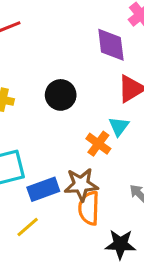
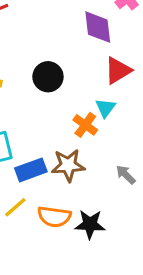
orange semicircle: (89, 208) -> (54, 217), moved, turned -84
black star: (120, 244) -> (90, 224), moved

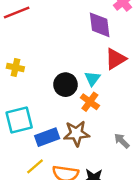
black circle: (48, 77) -> (65, 85), moved
cyan triangle: (105, 108) -> (92, 78), moved

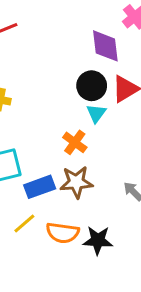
black circle: (65, 85) -> (92, 86), moved
orange cross: (90, 102) -> (75, 142), moved

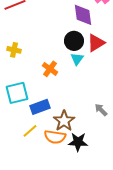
orange cross: (75, 142) -> (50, 69), moved
brown star: (76, 182) -> (64, 121), moved, turned -30

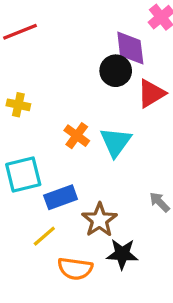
black circle: (74, 41) -> (116, 71), moved
cyan triangle: (77, 59) -> (116, 142), moved, size x1.5
orange semicircle: (55, 137) -> (75, 269), moved

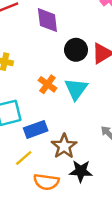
purple diamond: (130, 48) -> (47, 20), moved
black circle: (116, 71) -> (76, 50), moved

